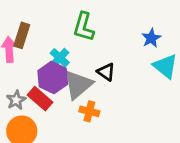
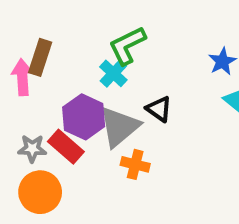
green L-shape: (84, 27) -> (127, 46), turned 48
cyan cross: (60, 58) -> (113, 73), moved
gray star: (16, 100) -> (32, 149), turned 30

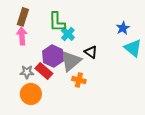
green L-shape: (127, 46) -> (57, 22), moved, turned -65
brown rectangle: (40, 57) -> (23, 17), moved

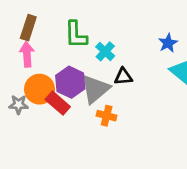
cyan cross: (68, 34) -> (105, 51), moved
black triangle: (91, 52) -> (123, 77), turned -40
gray star: (27, 72) -> (19, 104), moved
orange circle: (31, 94) -> (40, 89), moved

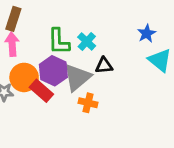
green L-shape: (76, 35) -> (59, 41), moved

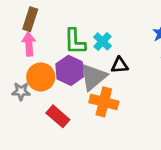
red rectangle: (41, 91) -> (58, 116), moved
orange cross: (88, 103) -> (104, 102), size x1.5

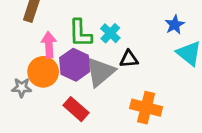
pink arrow: (29, 44) -> (49, 45), moved
orange cross: (104, 102) -> (146, 108), moved
red rectangle: (58, 116) -> (76, 109), moved

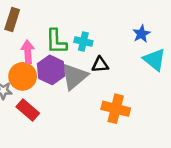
cyan cross: (110, 33) -> (83, 41), turned -30
red rectangle: (76, 109) -> (28, 110), moved

